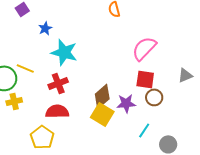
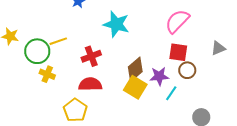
cyan star: (64, 52) -> (116, 24), moved
yellow line: (25, 68) -> (58, 41), turned -42
yellow cross: (14, 101) -> (47, 74), turned 35
cyan line: (144, 130) -> (171, 93), moved

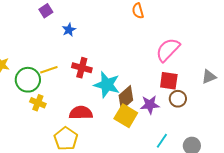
cyan star: (116, 24) -> (107, 85), moved
red cross: (91, 56) -> (82, 68), moved, turned 36
cyan line: (171, 93) -> (162, 141), moved

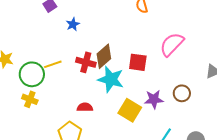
red square: (169, 81) -> (138, 62), moved
brown diamond: (126, 98) -> (104, 56), moved
yellow cross: (38, 103) -> (30, 99), moved
red semicircle: (81, 113) -> (85, 107), size x0.7

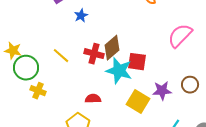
red square: (138, 62) -> (137, 62), moved
yellow line: (53, 64) -> (61, 56), turned 60
green circle: (32, 74) -> (26, 68), moved

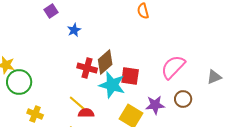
pink semicircle: (180, 36) -> (173, 67), moved
yellow line: (61, 56) -> (77, 103), moved
yellow cross: (38, 91) -> (35, 114), moved

